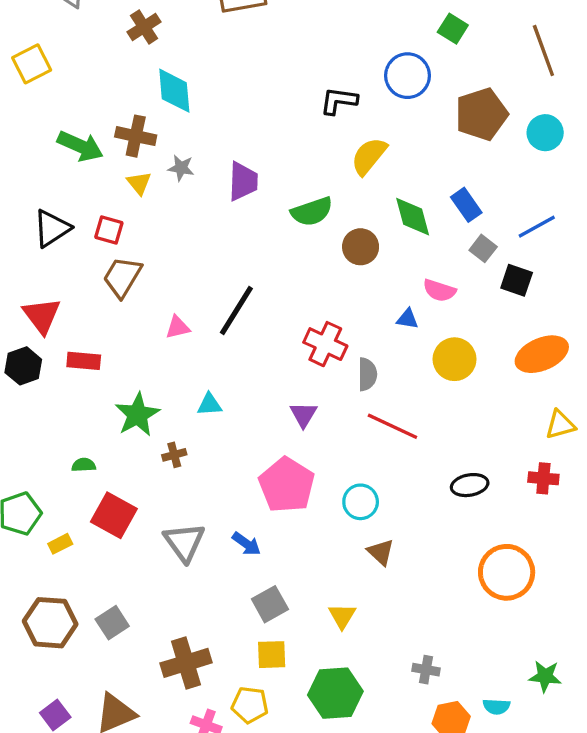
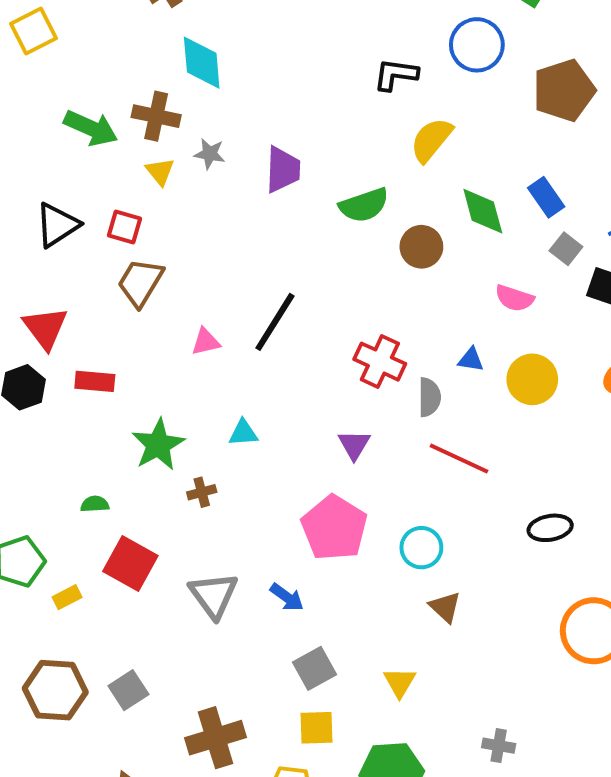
blue triangle: (408, 319) -> (471, 360), moved

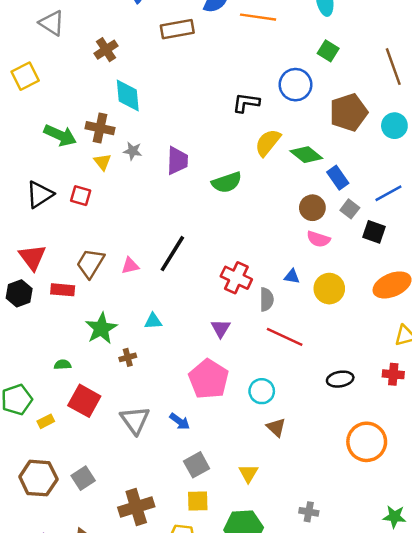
green diamond: (483, 211) -> (306, 155), moved, turned -36
brown circle: (421, 247) -> (312, 208), moved
brown trapezoid: (140, 282) -> (90, 263), moved

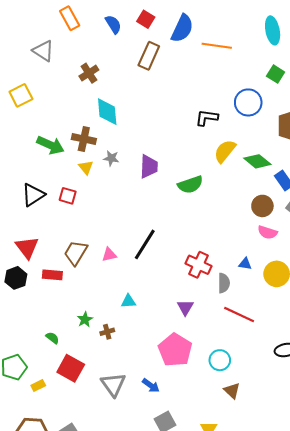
brown rectangle: (177, 29) -> (149, 56), turned -56
green star: (101, 328) -> (85, 320), moved, size x0.6
green semicircle: (63, 365) -> (52, 338), turned 40

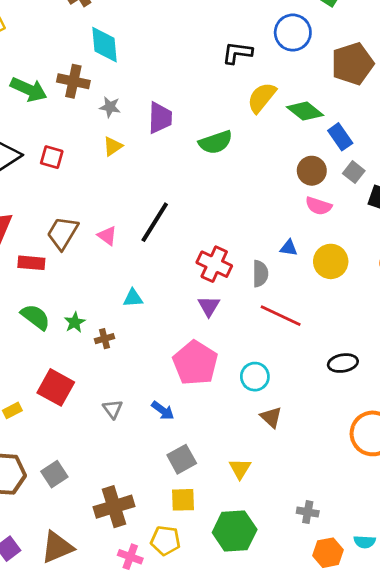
yellow triangle: (86, 167) -> (113, 146), moved, turned 35
pink triangle: (109, 255) -> (107, 236), turned 49
red cross: (198, 265) -> (214, 264), moved
green semicircle: (52, 338) -> (35, 317), moved, size x1.6
gray triangle: (113, 384) -> (113, 409), size x0.6

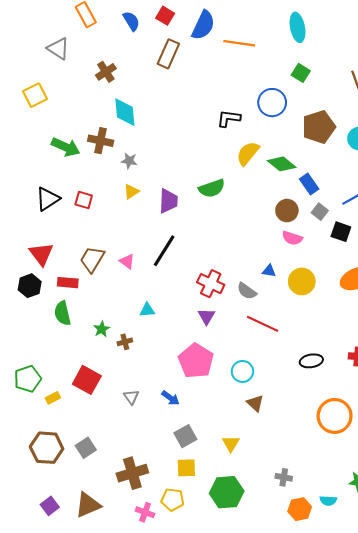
purple trapezoid: (160, 118) -> (168, 201), moved
gray semicircle: (260, 274) -> (247, 291), turned 126
green semicircle: (35, 317) -> (62, 313), moved, turned -140

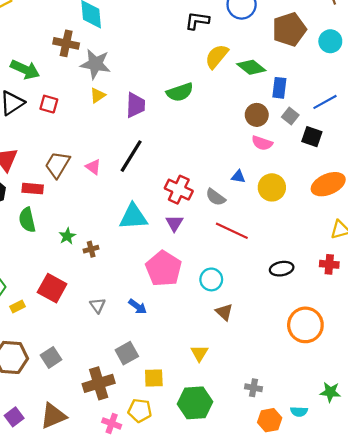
green arrow: (66, 147) -> (25, 69), moved
gray star: (129, 161) -> (95, 64), size x1.8
blue rectangle: (309, 184) -> (279, 88), turned 42
cyan triangle: (147, 310) -> (133, 217), moved, size x1.8
gray square: (185, 436) -> (127, 353), moved

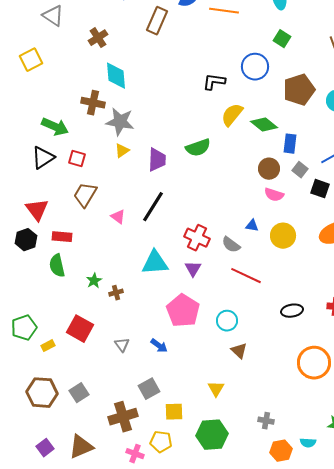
brown trapezoid: (58, 165) -> (85, 195), moved

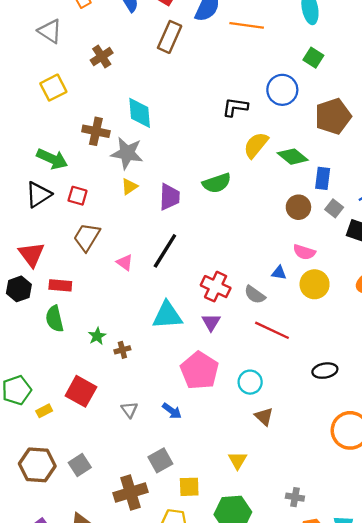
yellow square: (31, 60) -> (53, 88), moved
cyan diamond: (116, 76) -> (140, 113), moved
pink semicircle: (274, 195) -> (304, 252), moved

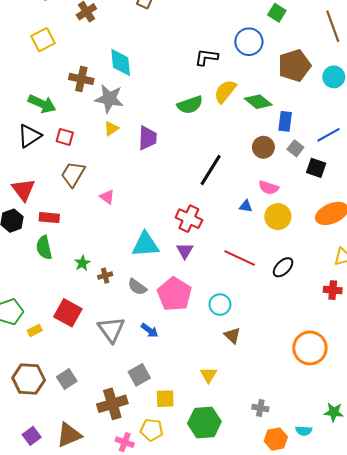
green semicircle: (217, 183) -> (190, 105), moved
black line: (165, 251) -> (211, 170), moved
gray semicircle: (255, 295) -> (137, 287), moved
black ellipse: (325, 371) -> (283, 267), moved, turned -35
gray triangle: (129, 410) -> (111, 329), size x1.8

